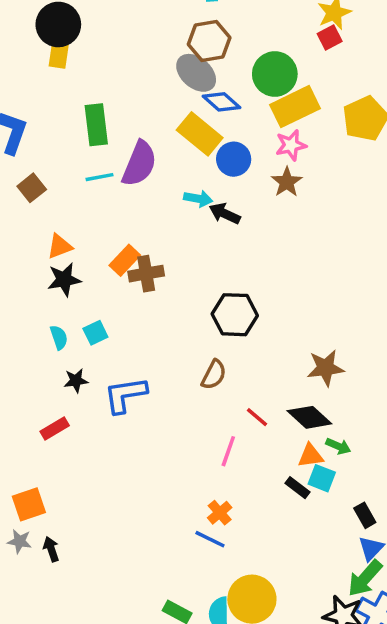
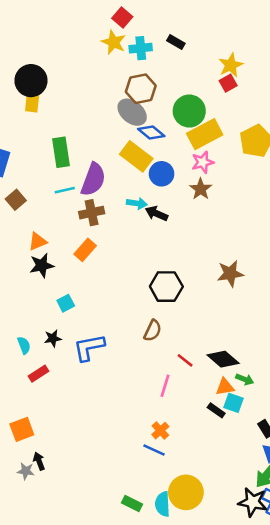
brown cross: (146, 274) -> (92, 213), moved
cyan semicircle: (59, 337) -> (24, 345), moved
brown star: (325, 368) -> (230, 274), moved
gray star: (19, 541) -> (26, 471), moved

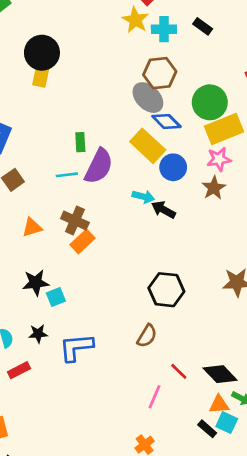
green rectangle: (61, 152) -> (80, 142), moved, size x0.6
brown cross: (92, 213) -> (75, 221), moved, turned 30
black star: (42, 265) -> (36, 283), moved

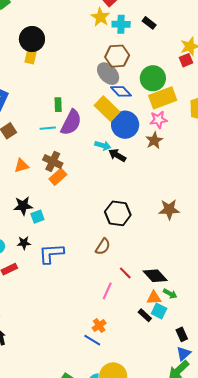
blue circle: (173, 167) -> (125, 125), size x1.4

